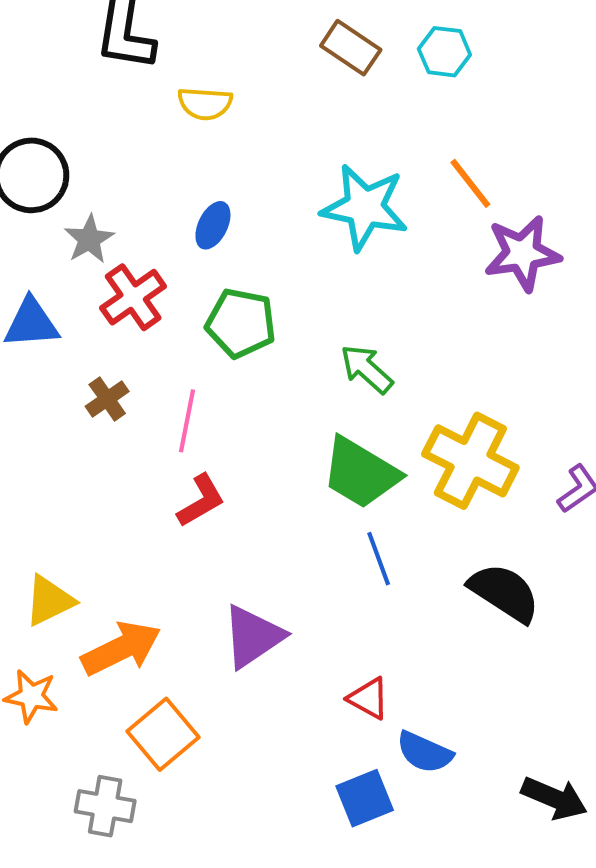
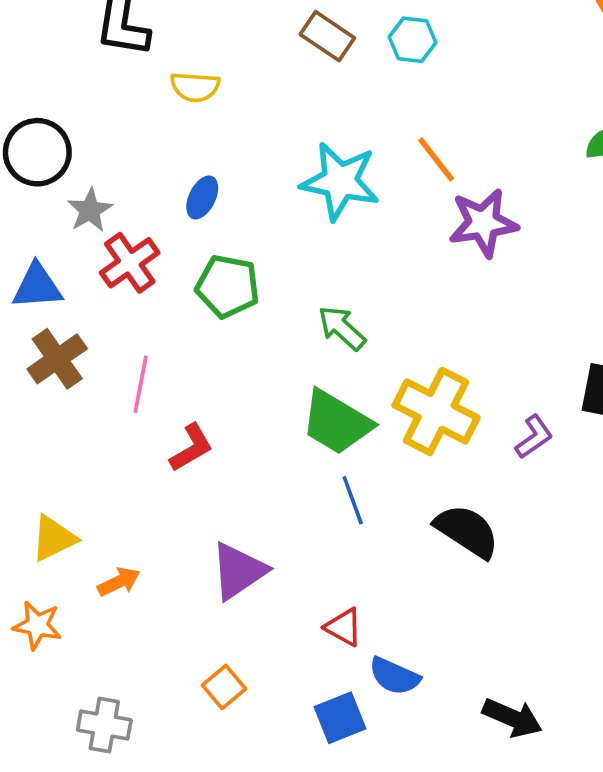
brown cross: (107, 399) -> (57, 359), moved, size x1.5
pink line: (187, 421) -> (141, 384), moved
orange arrow: (121, 648) -> (119, 582), size x0.6
orange square: (163, 734) -> (224, 687), moved, size x0.7

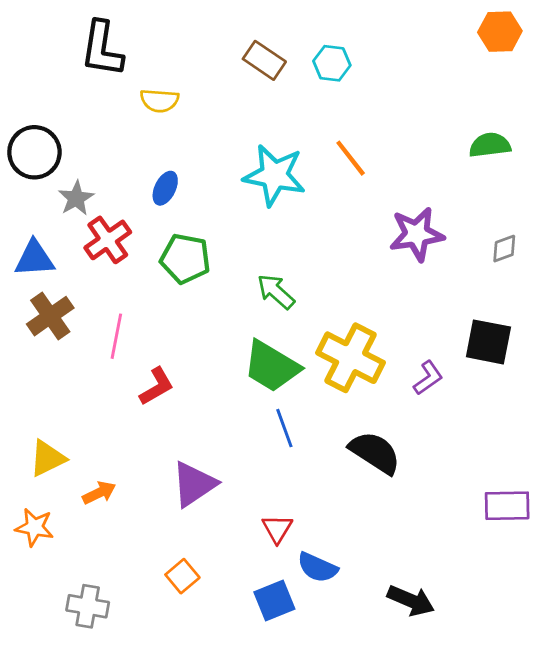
purple star: (483, 223) -> (417, 234), moved
red triangle: (344, 627) -> (277, 529), turned 32

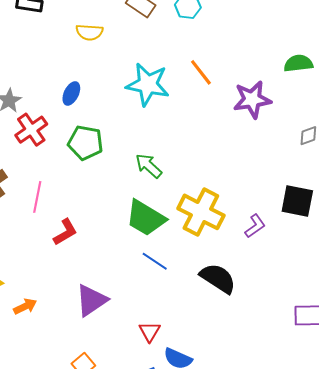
yellow semicircle: (159, 101) -> (89, 32), moved
purple star: (417, 234) -> (252, 100), moved
blue line: (284, 428) -> (155, 261), turned -36

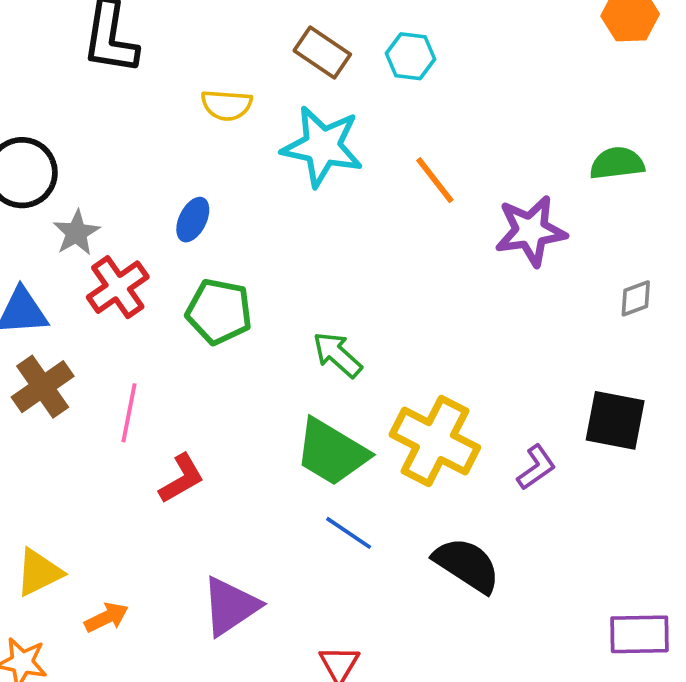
cyan star: (148, 84) -> (322, 146), moved

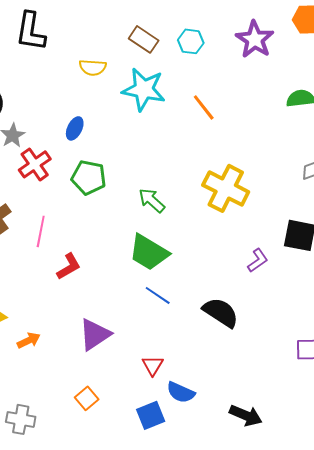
purple star: (531, 231) -> (255, 39), moved, turned -30
yellow cross: (435, 441) -> (226, 188), moved

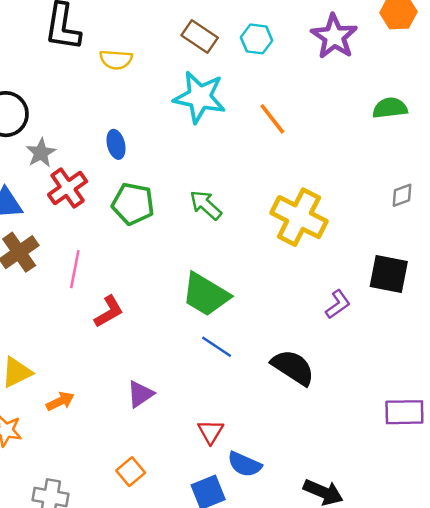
yellow semicircle: (93, 67) -> (116, 60), moved
blue ellipse: (75, 128) -> (116, 144), turned -40
green arrow: (152, 200) -> (206, 205), moved
purple triangle: (95, 334) -> (140, 394), size x0.7

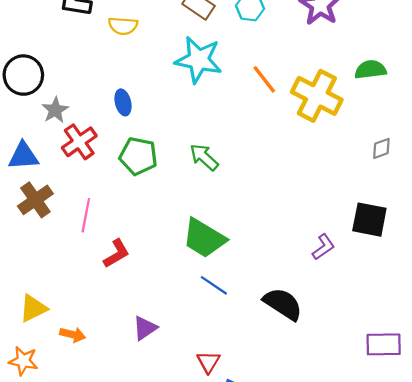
yellow cross: (299, 217) -> (317, 96), moved
orange arrow: (60, 401) -> (73, 335), turned 40

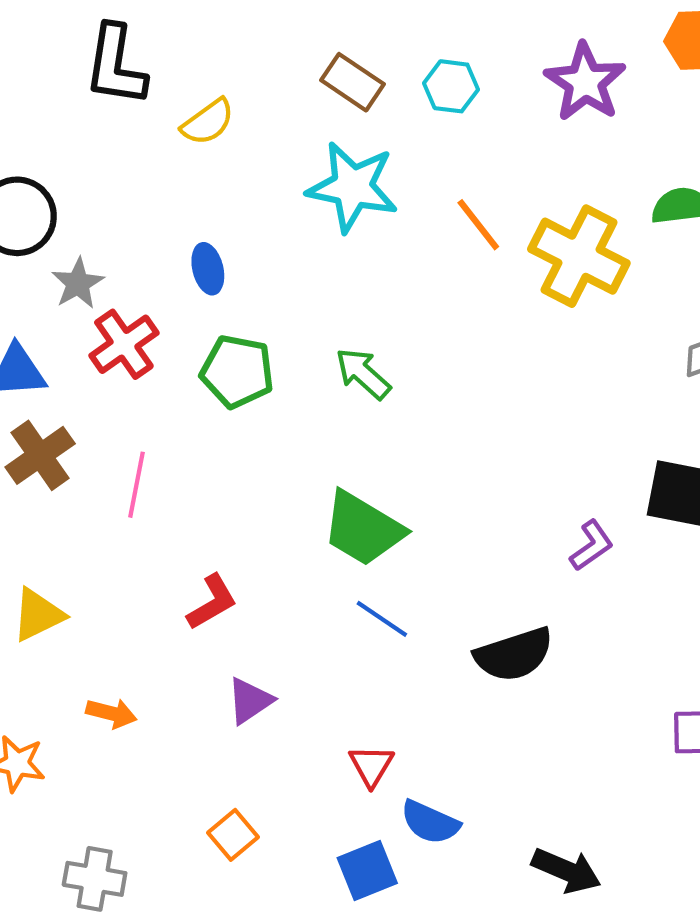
yellow semicircle: (123, 26) -> (208, 122), turned -40
red L-shape: (116, 254) -> (212, 602), moved
black semicircle: (283, 304) -> (514, 655), turned 129
yellow triangle: (33, 308) -> (38, 615), moved

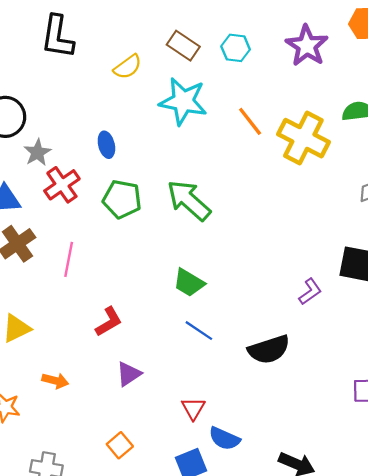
yellow semicircle: (208, 122) -> (128, 67), moved
green arrow: (363, 374) -> (189, 200), size x1.5
green trapezoid: (363, 529) -> (189, 283), size x0.7

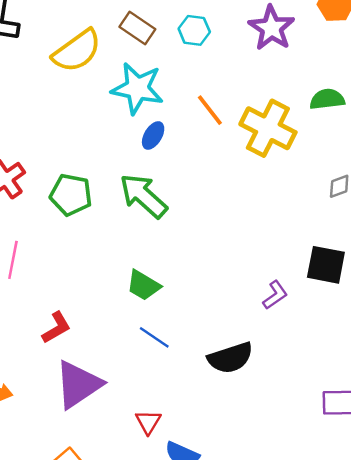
yellow semicircle: (128, 67) -> (77, 51), size x1.6
blue ellipse: (106, 145) -> (153, 135), moved, turned 45
purple triangle: (129, 374) -> (78, 384), size x1.8

